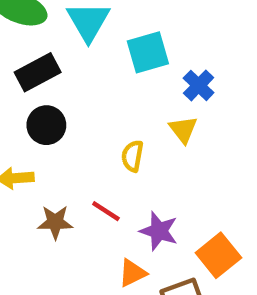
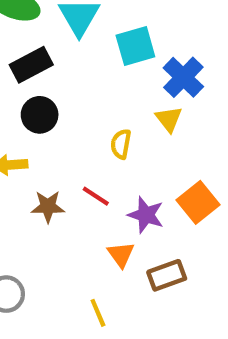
blue cross: (199, 85) -> (183, 77), size x1.4
orange square: (218, 255) -> (198, 202), moved
orange triangle: (132, 273) -> (121, 254), turned -40

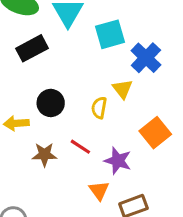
black circle: (40, 115) -> (51, 103), moved
yellow triangle: (169, 119) -> (122, 89), moved
orange square: (198, 202) -> (155, 133), moved

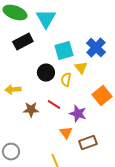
cyan square: (110, 34) -> (64, 51), moved
black circle: (51, 103) -> (46, 73), moved

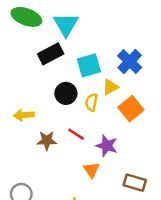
black rectangle: (23, 42) -> (51, 54), moved
yellow triangle: (81, 68) -> (111, 87), turned 40
orange square: (102, 96) -> (131, 109), moved
brown rectangle: (88, 143) -> (135, 183), moved, turned 36

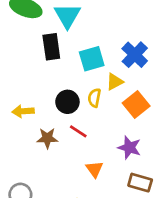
black rectangle: (51, 54) -> (51, 47), turned -70
black circle: (66, 93) -> (67, 102), moved
purple star: (107, 146) -> (129, 148), moved

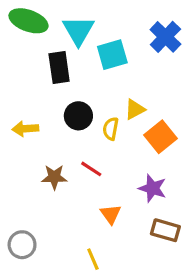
blue cross: (135, 55) -> (165, 37), moved
cyan square: (92, 59) -> (112, 55), moved
black circle: (67, 102) -> (78, 116), moved
yellow arrow: (23, 111) -> (25, 129), moved

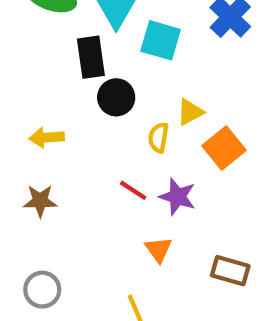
cyan square: (112, 55) -> (161, 40), turned 32
black circle: (78, 116) -> (116, 97), moved
brown star: (54, 177) -> (40, 201), moved
purple star: (153, 188) -> (177, 197), moved

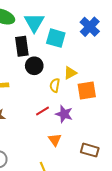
orange square: (224, 148) -> (87, 90), turned 30
red line: (133, 190) -> (42, 111), turned -64

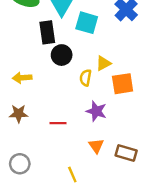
red line: (42, 111) -> (58, 123), moved, turned 32
orange triangle: (55, 140) -> (96, 146), moved

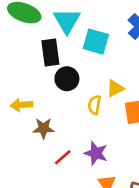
purple star: (96, 111) -> (96, 153), moved
brown star: (19, 114) -> (43, 128), moved
red line: (58, 123) -> (63, 157), turned -42

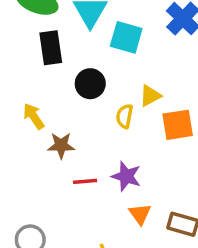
black rectangle: (50, 53) -> (51, 48), moved
yellow arrow: (21, 105) -> (34, 116), turned 60
red line: (63, 157) -> (85, 181), turned 36

